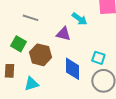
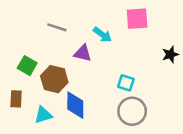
gray line: (30, 18) -> (57, 27), moved
blue diamond: (72, 69) -> (75, 105), moved

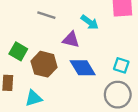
cyan square: (126, 83) -> (121, 65), moved
blue diamond: (75, 105) -> (83, 68), moved, turned -32

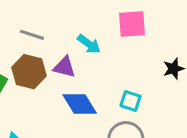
brown hexagon: (44, 64) -> (29, 72), moved

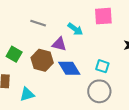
brown hexagon: (29, 72) -> (42, 60), moved

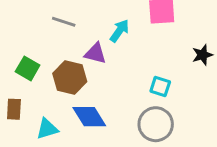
cyan arrow: (75, 29) -> (120, 31), turned -91
blue diamond: (69, 68) -> (89, 117), moved

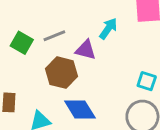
gray line: (64, 22) -> (54, 36), moved, turned -40
green square: (28, 68) -> (22, 43), moved

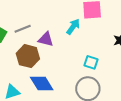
cyan arrow: (108, 29) -> (73, 27), moved

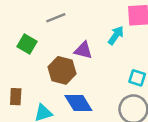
gray line: (23, 29) -> (56, 18), moved

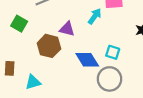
blue diamond: (78, 103) -> (87, 60), moved

